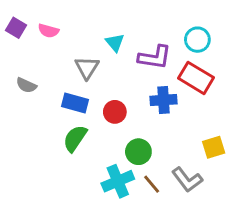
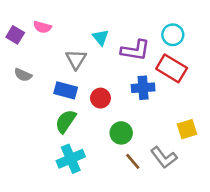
purple square: (16, 28) -> (15, 35), moved
cyan cross: (118, 181) -> (71, 159), moved

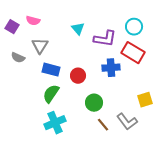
gray triangle: (76, 59) -> (40, 46), moved

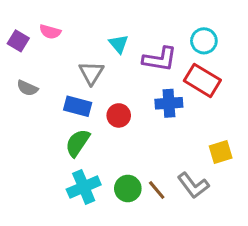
gray triangle: (40, 46) -> (91, 73), moved
green circle: (94, 103) -> (128, 188), moved

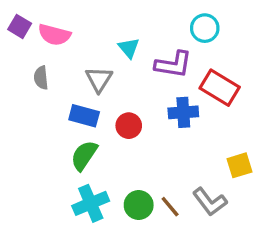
pink semicircle: (50, 32) -> (54, 35), size x1.4
purple square: (18, 41) -> (20, 26), moved
cyan circle: (204, 41) -> (205, 28), moved
gray semicircle: (27, 88) -> (41, 78), moved, turned 60

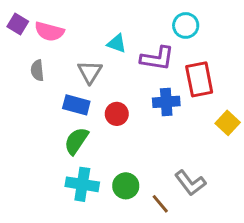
cyan triangle: (129, 48) -> (117, 43), turned -30
red rectangle: (220, 88) -> (199, 79), turned 48
yellow square: (239, 165) -> (228, 123), moved, turned -30
cyan cross: (91, 203) -> (82, 184), turned 32
brown line: (170, 207) -> (160, 204), moved

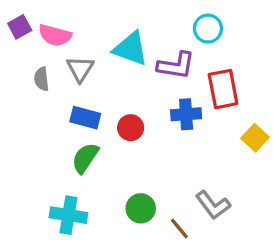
purple square: (18, 24) -> (20, 27), turned 30
cyan triangle: (117, 43) -> (131, 49), size x1.6
gray triangle: (90, 72) -> (80, 69), moved
cyan cross: (82, 184) -> (68, 215), moved

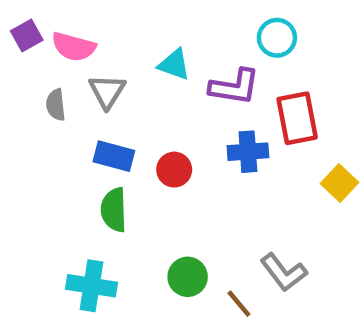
cyan triangle: (131, 49) -> (174, 65), size x0.7
green semicircle: (85, 158) -> (114, 210), turned -36

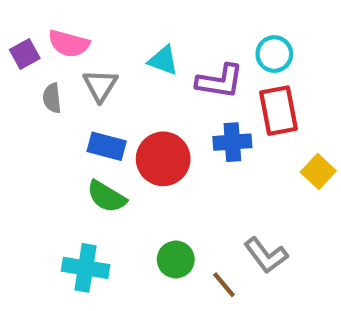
purple square: (27, 36) -> (25, 54), moved
cyan circle: (277, 38) -> (274, 54), moved
red circle: (174, 170) -> (163, 159), size x1.6
green semicircle: (114, 210) -> (107, 197), turned -57

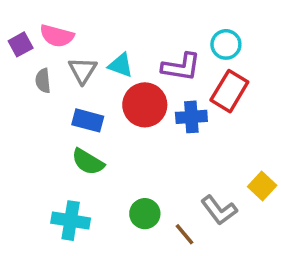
cyan triangle: (163, 60) -> (121, 65), moved
red rectangle: (278, 111) -> (229, 91), turned 42
red circle: (163, 159) -> (145, 105), moved
yellow square: (318, 171) -> (262, 186), moved

